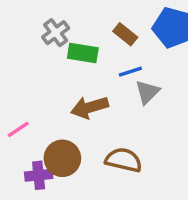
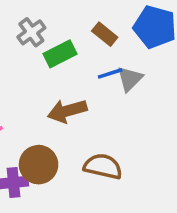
green rectangle: (83, 53) -> (60, 54), turned -36
gray triangle: (147, 92) -> (130, 79), moved

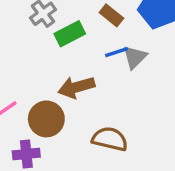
brown circle: (39, 165) -> (46, 119), moved

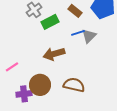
brown circle: (46, 119) -> (40, 85), moved

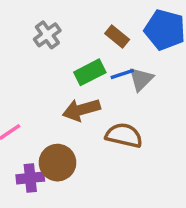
green rectangle: (50, 22) -> (90, 72), moved
brown semicircle: (74, 85) -> (124, 135), moved

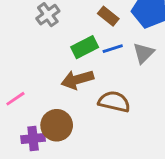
gray triangle: (141, 79) -> (144, 53), moved

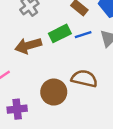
brown arrow: (77, 80) -> (28, 46), moved
brown circle: (57, 125) -> (54, 92), moved

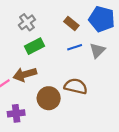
green rectangle: (60, 33) -> (35, 46), moved
brown arrow: (28, 46) -> (25, 74), moved

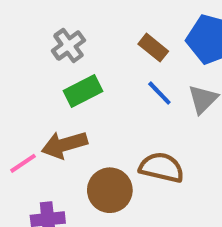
blue line: (75, 47) -> (159, 93), turned 64

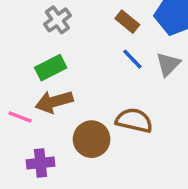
green rectangle: (83, 91) -> (51, 68), moved
pink line: (23, 163) -> (20, 117), turned 55

